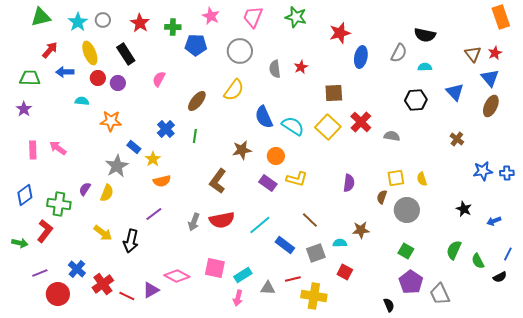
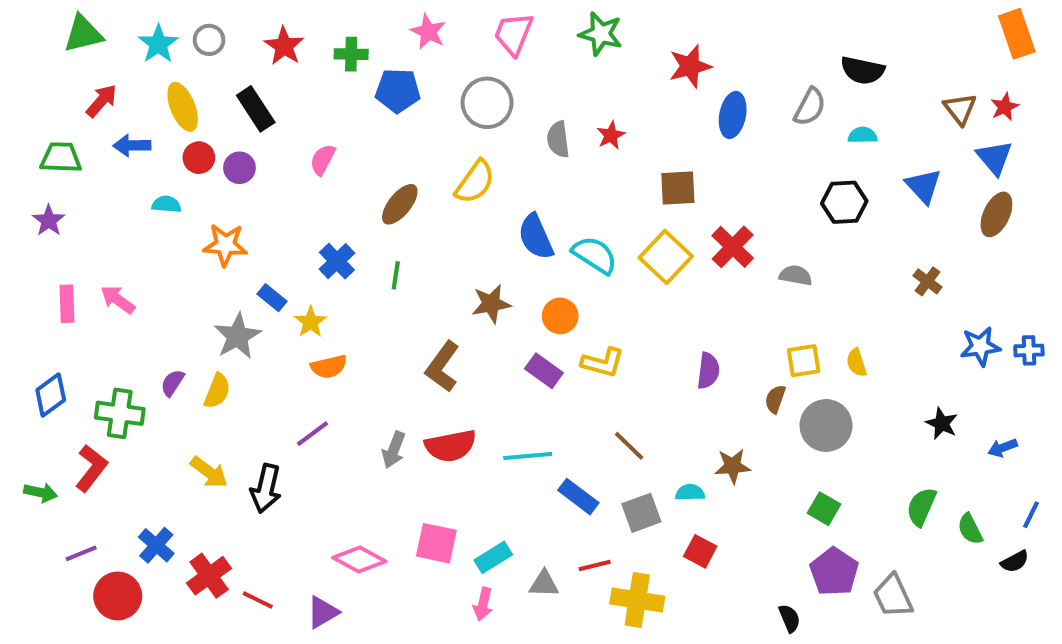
cyan line: (260, 225) -> (528, 456), turned 35
purple triangle: (151, 290) -> (323, 612), moved

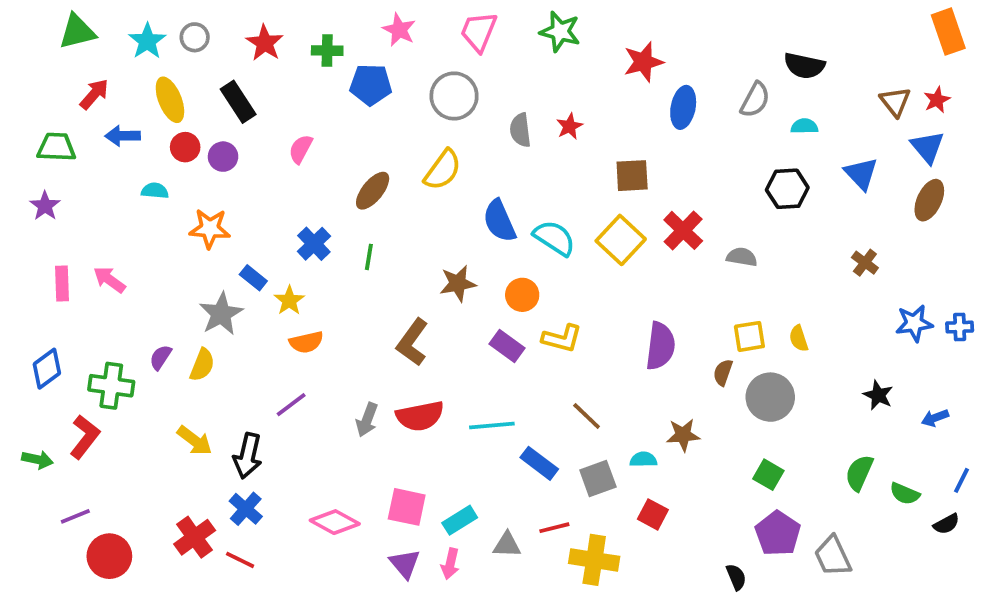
purple semicircle: (708, 371) -> (660, 346), size x1.4
green semicircle: (970, 529) -> (905, 494), turned -40
blue cross: (156, 545) -> (246, 509), moved
purple triangle: (323, 612) -> (405, 564), moved, turned -40

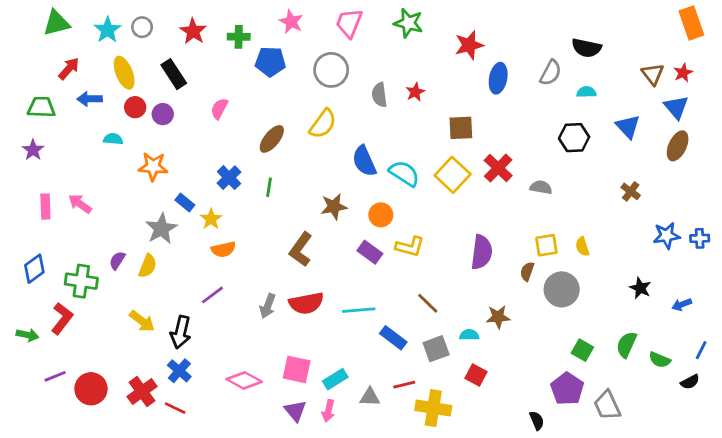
green square: (768, 475) -> (582, 350), moved
red circle: (109, 556) -> (91, 389), moved

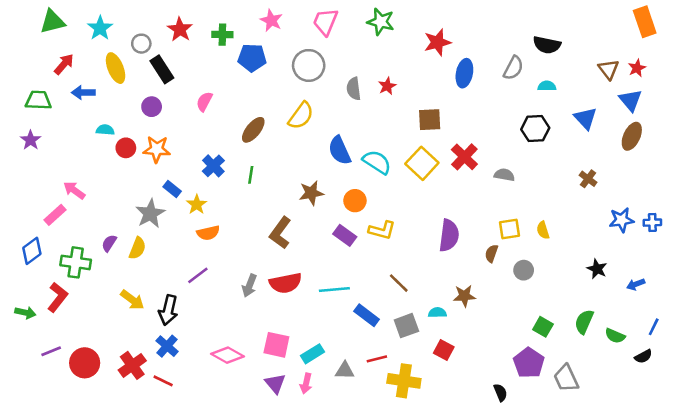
gray circle: (142, 27) -> (141, 44), moved
red circle: (135, 107) -> (126, 148), moved
orange star: (153, 167) -> (157, 149), moved
pink rectangle: (45, 207) -> (55, 215), moved, turned 50
gray circle: (562, 289) -> (524, 270), size x0.6

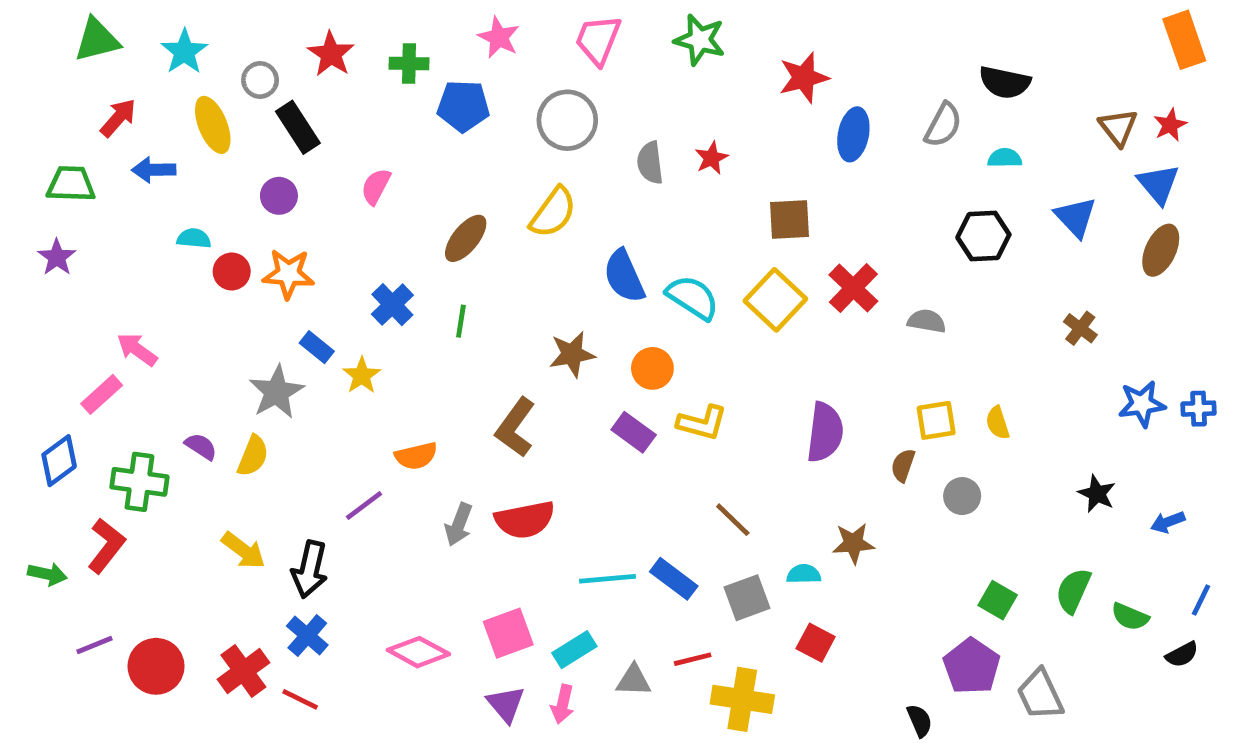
orange semicircle: (208, 233) -> (416, 456), moved
purple semicircle: (109, 243) -> (201, 446), turned 90
cyan line: (334, 289) -> (608, 579), moved
pink square: (276, 345) -> (508, 633), turned -32

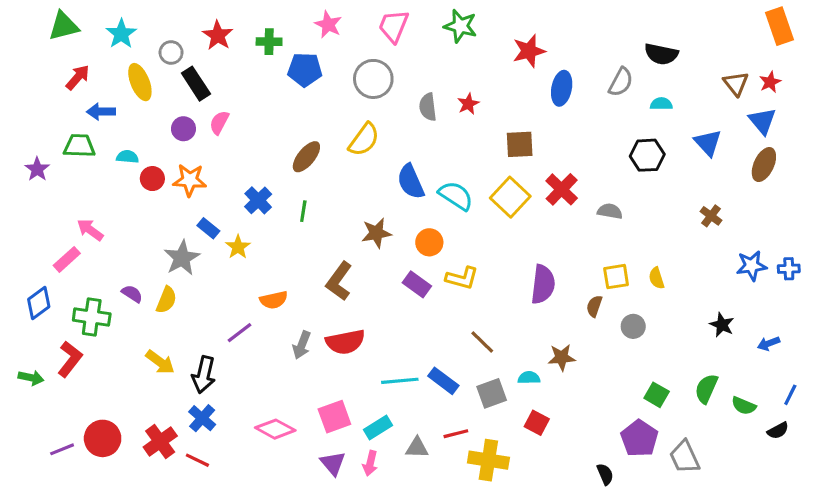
green trapezoid: (71, 184) -> (79, 146), moved
pink semicircle: (376, 186) -> (219, 123), moved
purple line: (95, 645) -> (62, 449), moved

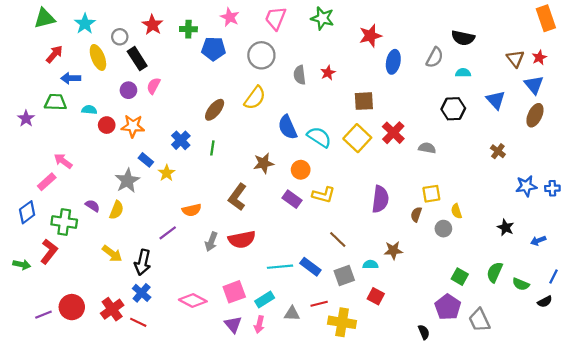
yellow semicircle: (657, 278) -> (456, 211), moved

